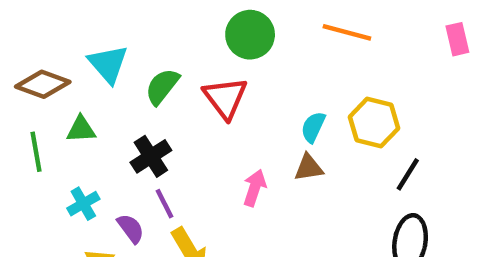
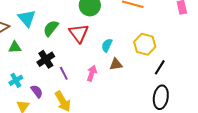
cyan semicircle: (313, 127) -> (107, 45), moved
purple line: (164, 204) -> (64, 73), moved

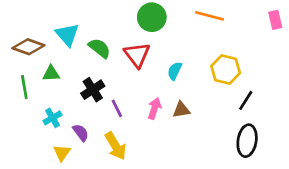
green semicircle: (51, 28) -> (99, 48), turned 90
brown triangle: (116, 64) -> (181, 110), moved

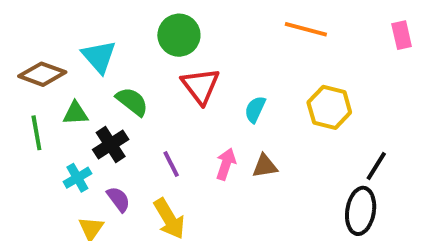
green circle: (152, 17) -> (179, 35), moved
green semicircle: (99, 48) -> (132, 102), moved
black cross: (93, 90) -> (111, 144), moved
black line: (246, 100) -> (376, 166), moved

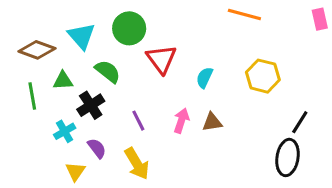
green circle: (179, 35) -> (129, 28), moved

